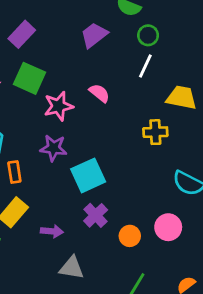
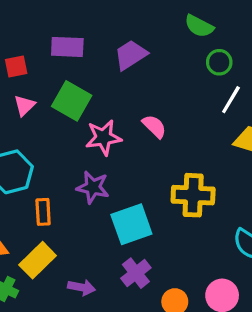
purple rectangle: (22, 34) -> (67, 47), turned 44
purple trapezoid: (94, 35) -> (131, 55), moved
white line: (145, 66) -> (231, 100), moved
yellow cross: (155, 132) -> (193, 195), moved, size x1.4

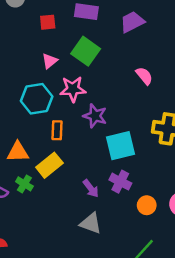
pink triangle: (24, 105) -> (50, 61), moved
pink star: (103, 137) -> (73, 89), moved
purple cross: (136, 273) -> (120, 182), turned -30
purple arrow: (82, 287) -> (91, 188), moved, turned 36

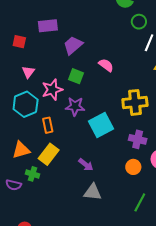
red square: (48, 22) -> (19, 42), turned 32
purple trapezoid: (132, 22) -> (73, 45), moved
green square: (86, 51) -> (76, 76), moved, size x0.7
purple cross: (120, 182) -> (138, 139), moved

